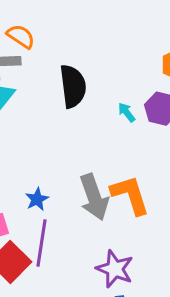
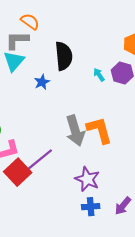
blue star: (37, 199) -> (42, 82), moved
purple line: (42, 243) -> (39, 160), turned 40

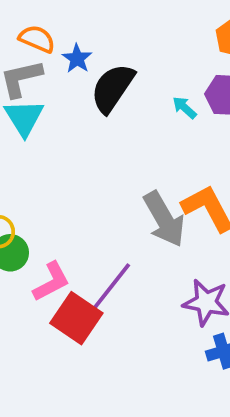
black semicircle: (64, 56) -> (113, 88), turned -128
blue star: (42, 82) -> (77, 58), moved

